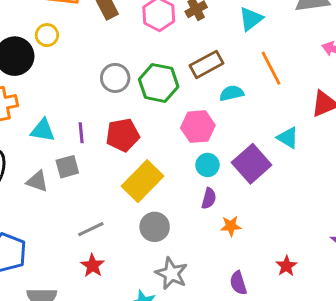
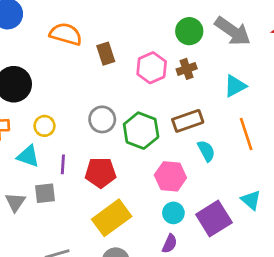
yellow circle: (47, 35) -> (44, 126), moved
cyan semicircle: (232, 93) -> (206, 151), turned 65
gray triangle: (37, 181) -> (15, 202), turned 35

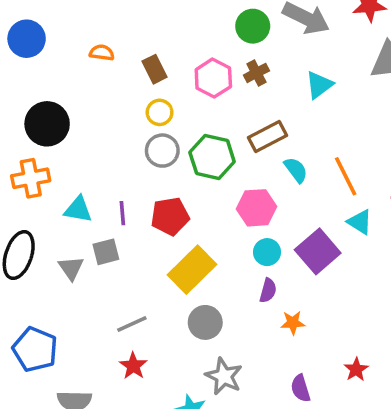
orange semicircle: (66, 34) -> (102, 53), size x0.6
yellow circle: (44, 126) -> (160, 112), moved
orange line: (246, 134) -> (346, 176), moved

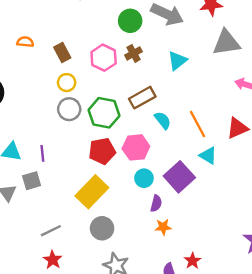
red pentagon: (170, 216) -> (102, 151), moved
purple semicircle: (268, 291) -> (156, 203), moved
red star: (356, 369) -> (192, 261), moved

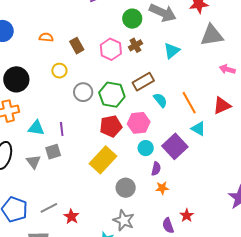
yellow circle: (67, 83) -> (59, 71), moved
gray circle: (102, 228) -> (126, 188), moved
gray line: (51, 231) -> (49, 208), moved

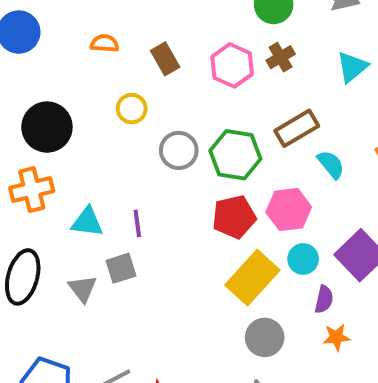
yellow rectangle: (103, 160) -> (252, 278), moved

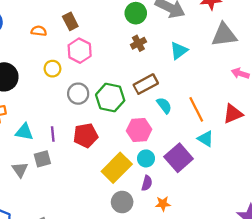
brown rectangle: (165, 59) -> (70, 21), moved
pink hexagon: (232, 65) -> (80, 51), moved
red pentagon: (234, 217) -> (86, 136), moved
purple semicircle: (324, 299) -> (147, 183), moved

